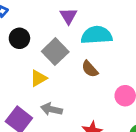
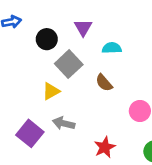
cyan semicircle: (97, 35) -> (112, 48), size x0.6
black circle: (19, 38) -> (47, 39), moved

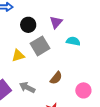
brown semicircle: (104, 83) -> (56, 78), moved, turned -112
yellow triangle: (51, 91) -> (18, 56), moved

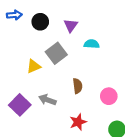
black circle: (28, 25) -> (40, 22), moved
brown semicircle: (56, 78) -> (78, 86), turned -40

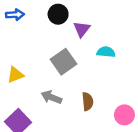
black circle: (40, 22) -> (58, 14), moved
yellow triangle: (34, 66) -> (15, 75), moved
gray arrow: (47, 100) -> (51, 97), moved

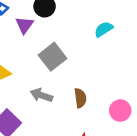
purple triangle: (82, 29) -> (24, 25), moved
cyan semicircle: (106, 52) -> (104, 29), moved, turned -36

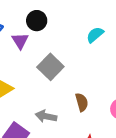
gray arrow: (41, 95) -> (46, 116), moved

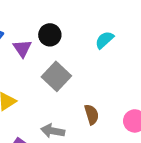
black circle: (37, 21) -> (50, 35), moved

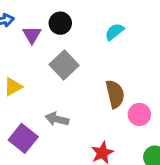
brown semicircle: (92, 114) -> (115, 94), moved, size x1.4

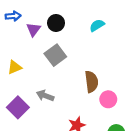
cyan semicircle: (114, 32) -> (97, 25), moved

